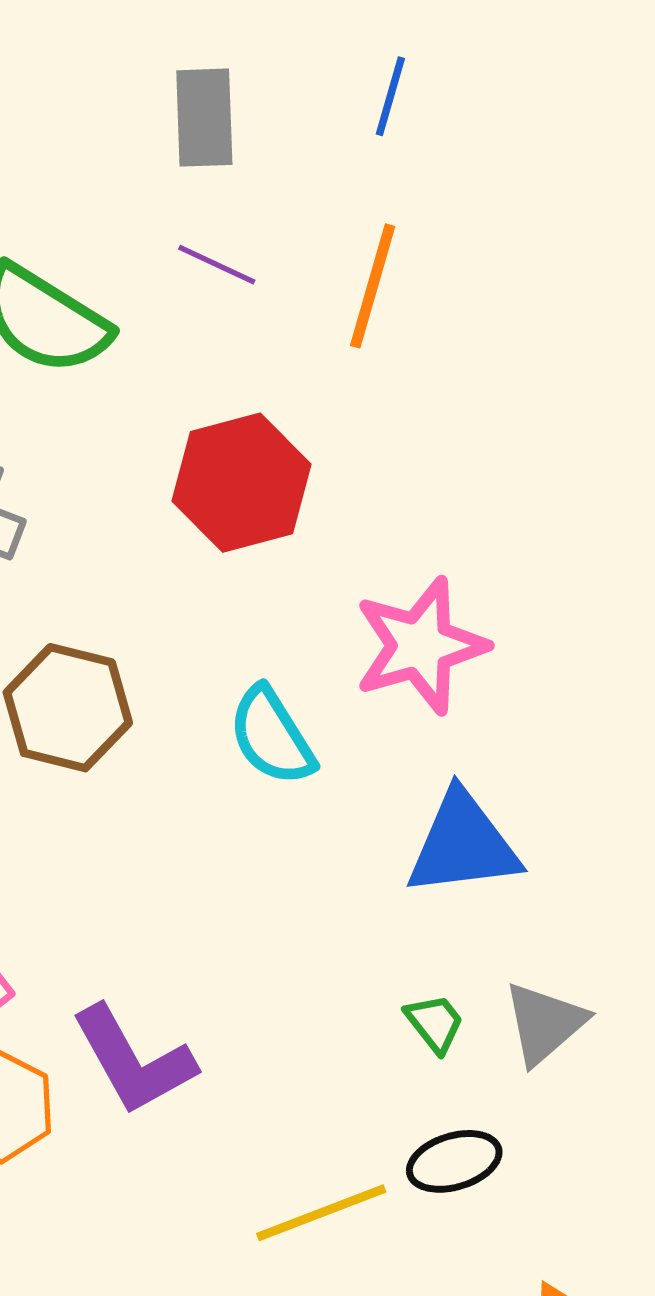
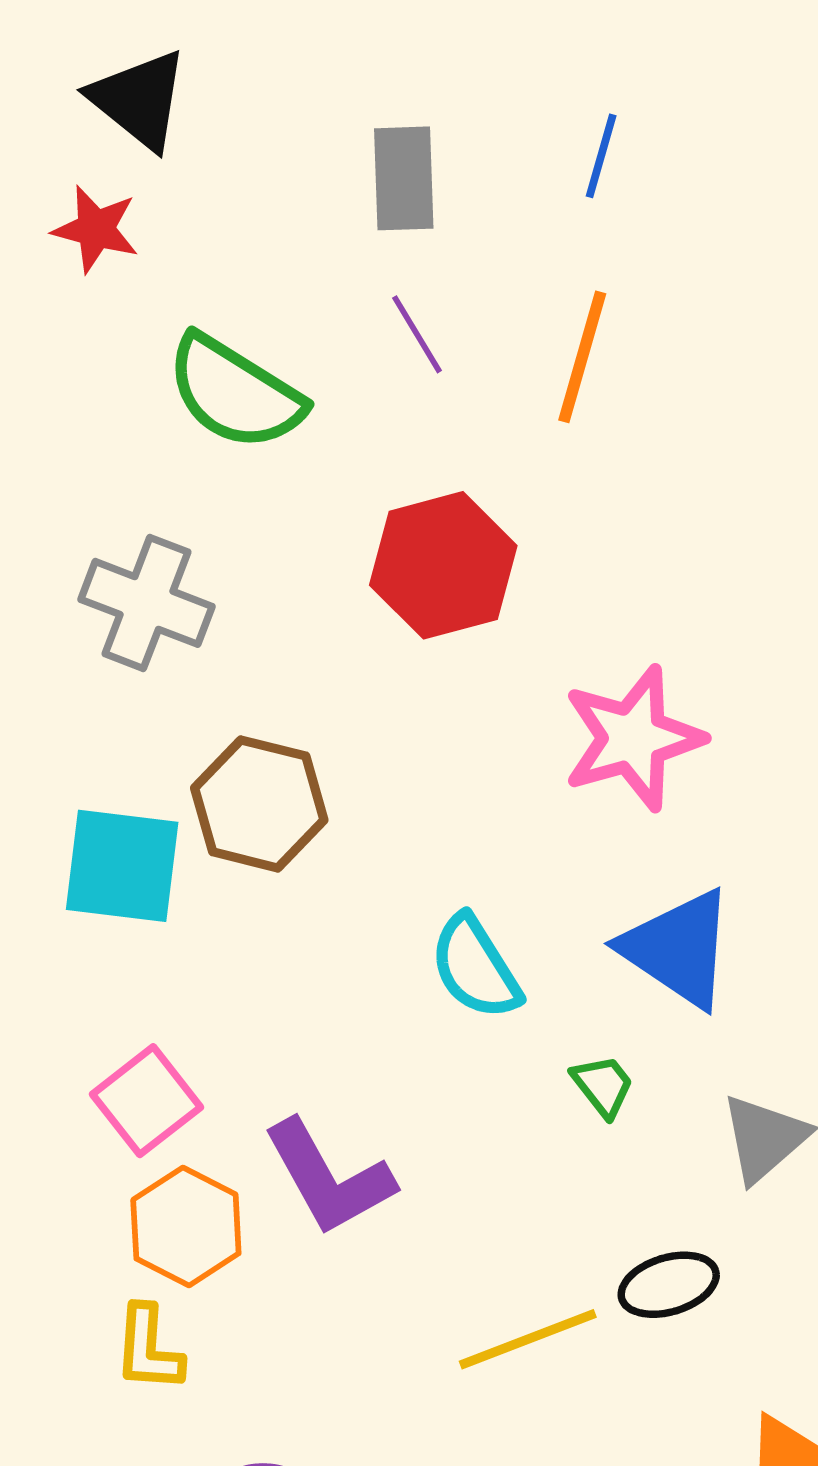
purple line: (217, 265) -> (417, 334), turned 34
cyan semicircle: (272, 736) -> (475, 967), moved
blue triangle: (463, 844) -> (678, 949), turned 41
green trapezoid: (435, 1023) -> (603, 1086), moved

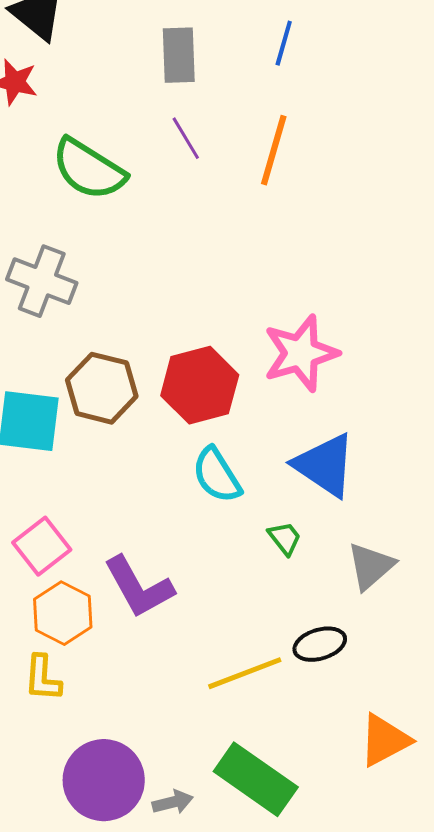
red hexagon: (443, 565) -> (200, 385), moved

